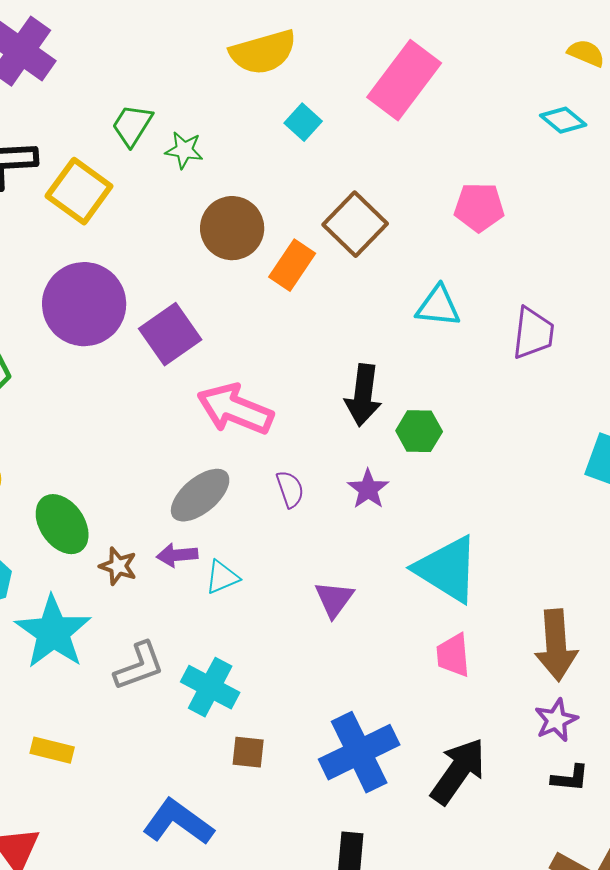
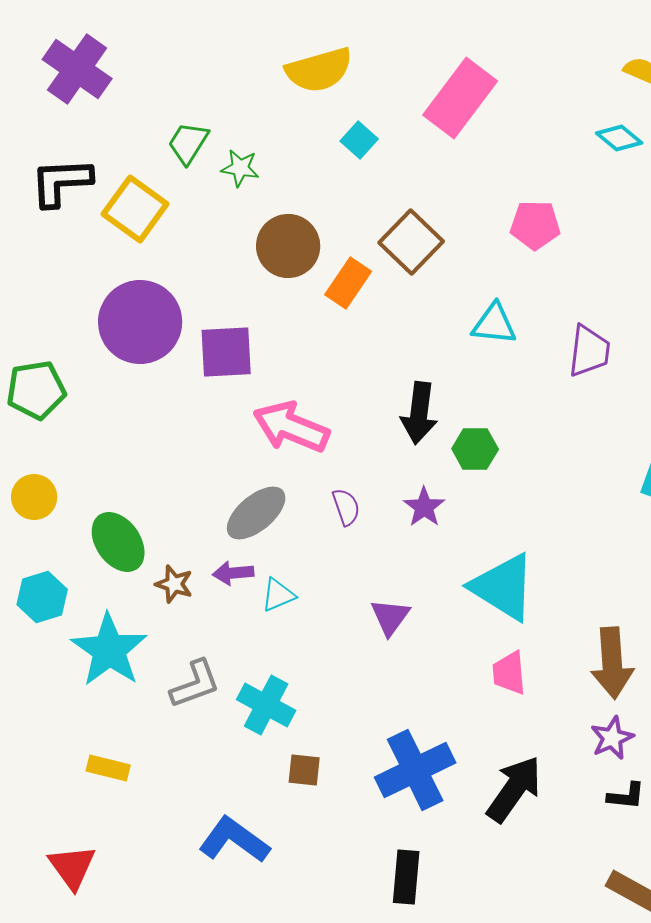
purple square: (170, 334) -> (226, 352), turned 32

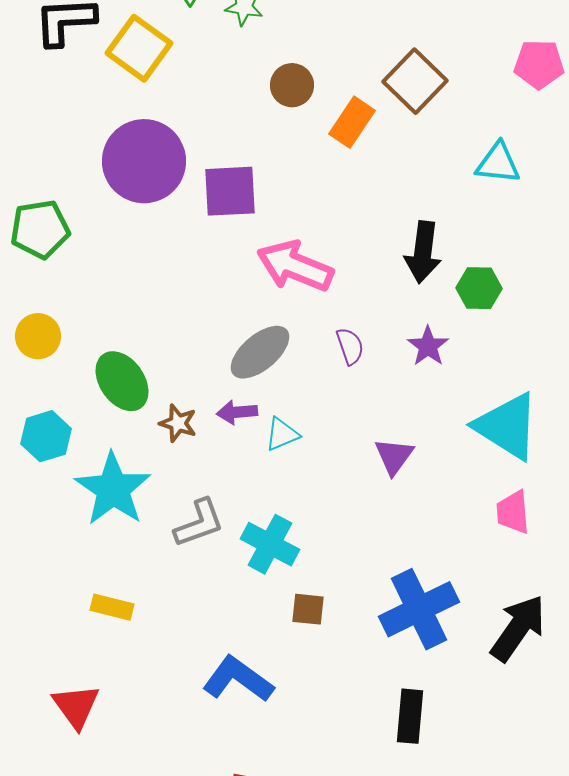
brown circle: (288, 246) -> (292, 85), size x0.7

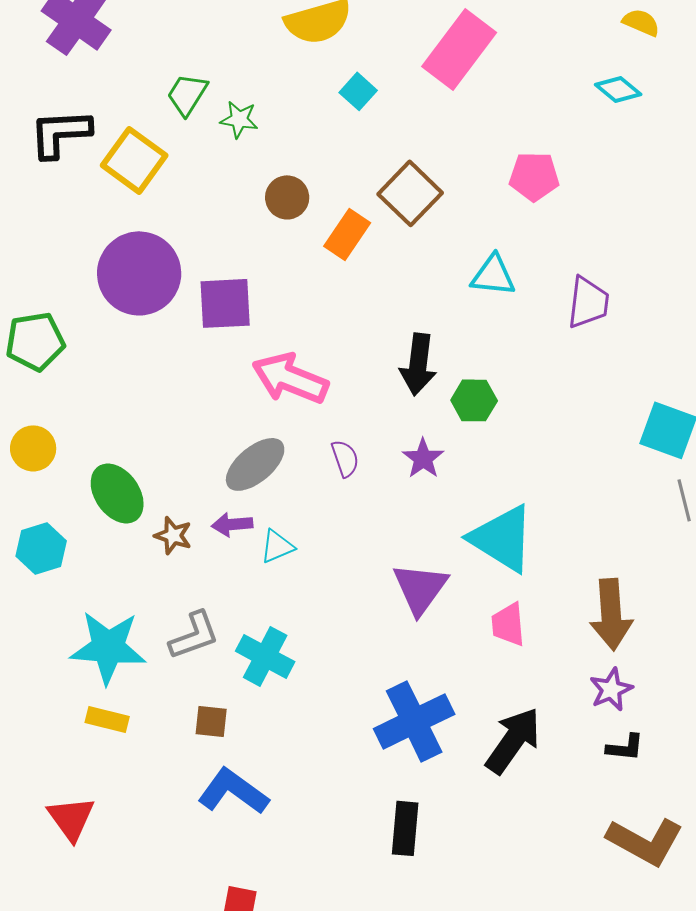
purple triangle: (394, 456) -> (420, 588), moved, size x1.4
cyan star: (113, 489) -> (108, 647), moved, turned -30
brown square: (308, 609) -> (211, 721), moved

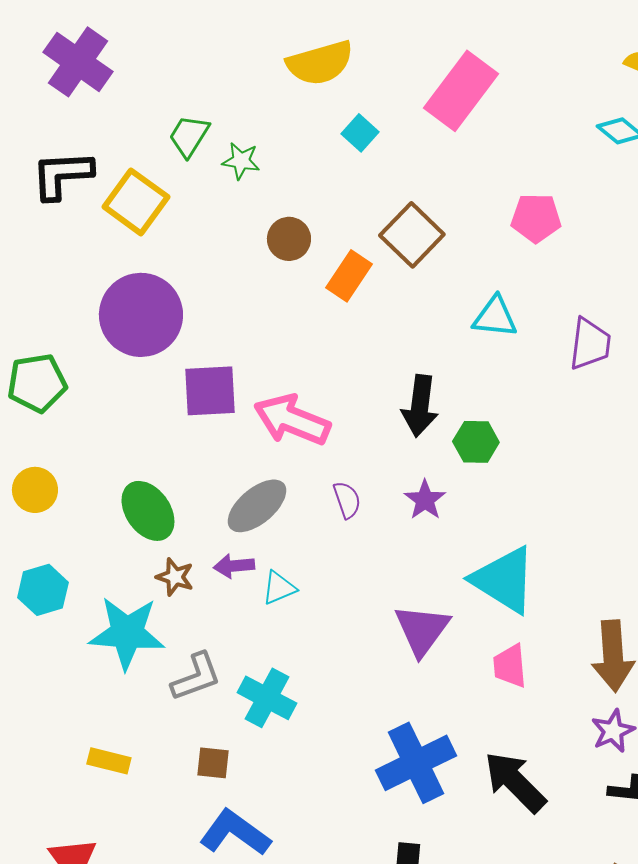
purple square: (225, 303) -> (210, 391), moved
green ellipse: (117, 493) -> (148, 511), moved
cyan star: (108, 647) -> (127, 633), moved
black arrow: (513, 740) -> (515, 782), turned -80

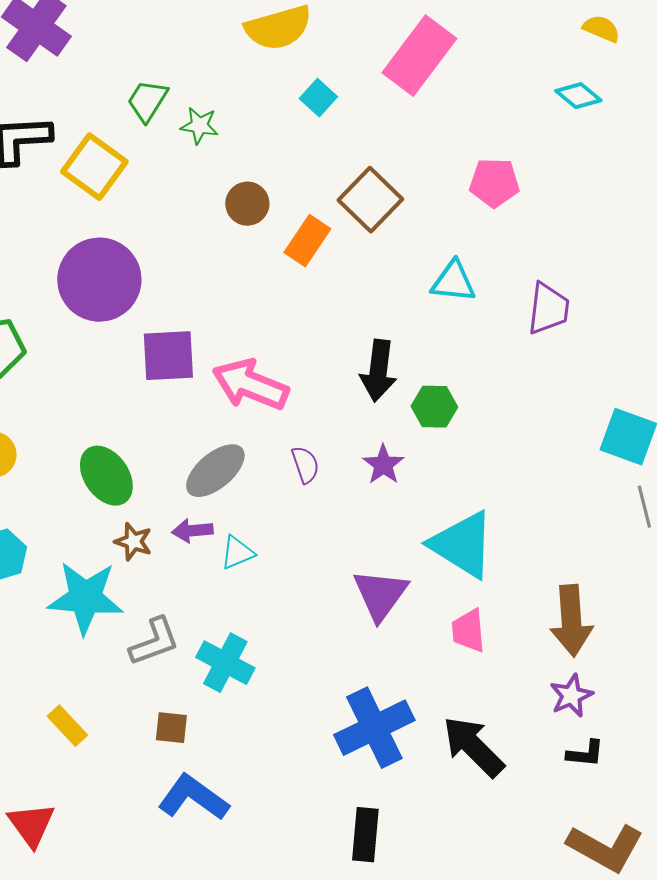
yellow rectangle: (109, 761) -> (67, 726), turned 33

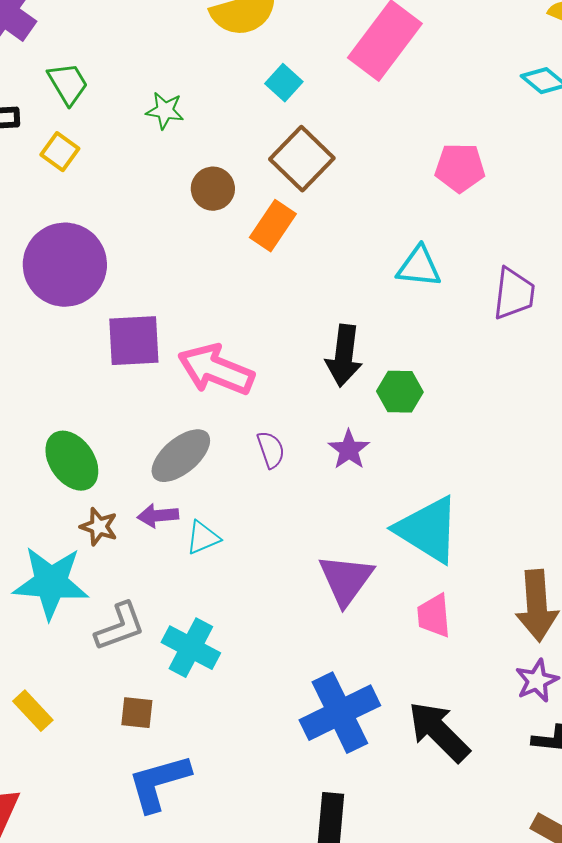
green trapezoid: (147, 101) -> (68, 84), moved, turned 117
yellow square: (94, 167) -> (60, 152), size x0.6
brown square: (370, 200) -> (302, 159), moved
blue L-shape: (193, 798) -> (159, 783), turned -52

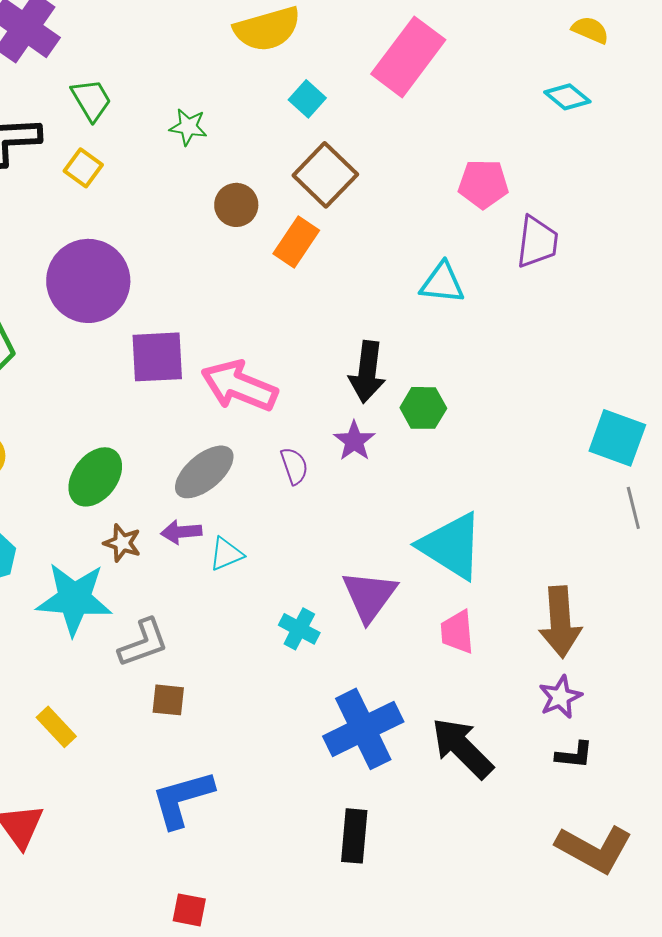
purple trapezoid: (514, 294) -> (537, 242), moved
purple star: (349, 450) -> (354, 441), moved
green ellipse: (72, 461) -> (95, 477), turned 72
cyan cross: (191, 648) -> (299, 629), moved, size x0.7
brown square: (137, 713) -> (168, 700), moved

